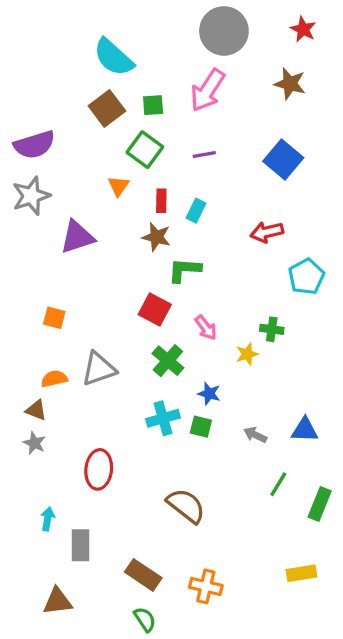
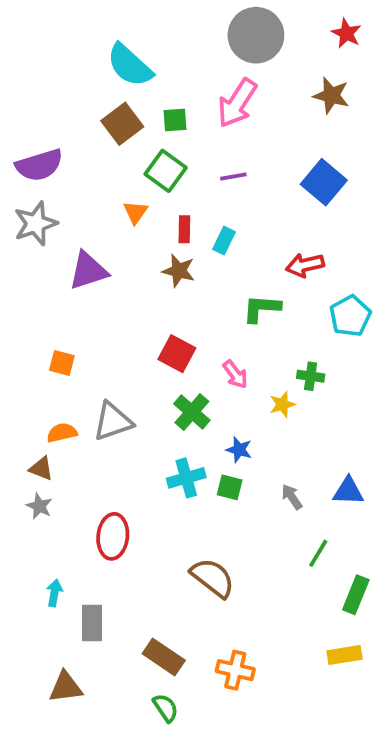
green L-shape: (184, 270) -> (262, 308), moved
gray arrow: (255, 435) -> (292, 497), turned 30
green rectangle: (320, 504) -> (356, 595), moved

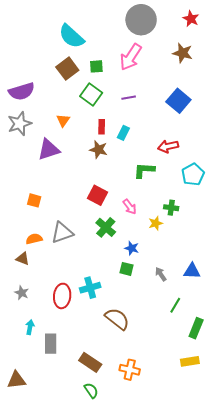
orange triangle: (135, 212) -> (63, 120), moved
cyan cross: (186, 478) -> (90, 288), moved
gray star: (39, 506) -> (22, 293), moved
brown triangle: (66, 687) -> (16, 380), moved

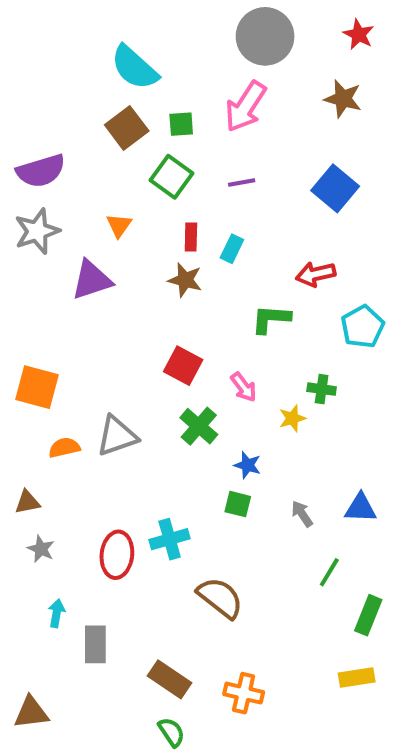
orange square: (34, 200) -> (37, 387), moved, size x1.6
brown triangle: (23, 259) -> (27, 502), moved, turned -32

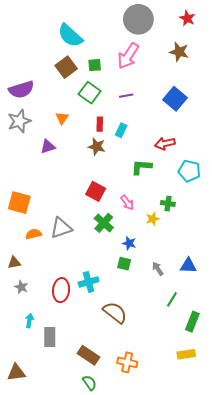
purple triangle: (92, 280) -> (48, 147), size x0.7
cyan pentagon: (362, 327) -> (189, 171), turned -30

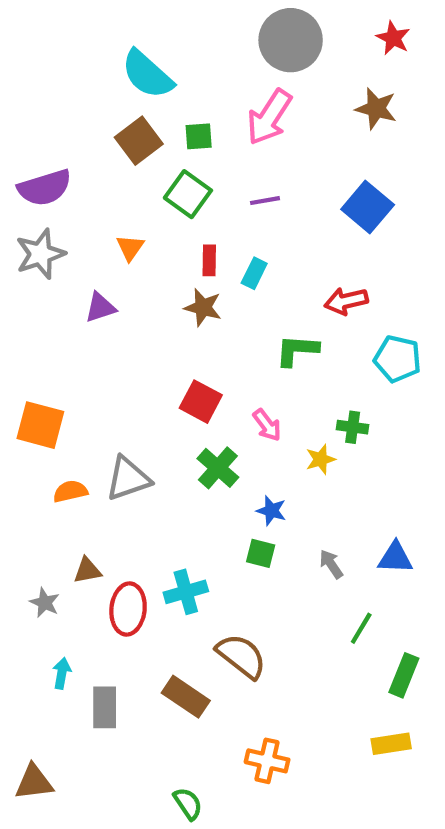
brown triangle: (14, 263) -> (87, 571), moved
brown rectangle: (89, 355) -> (186, 697), moved

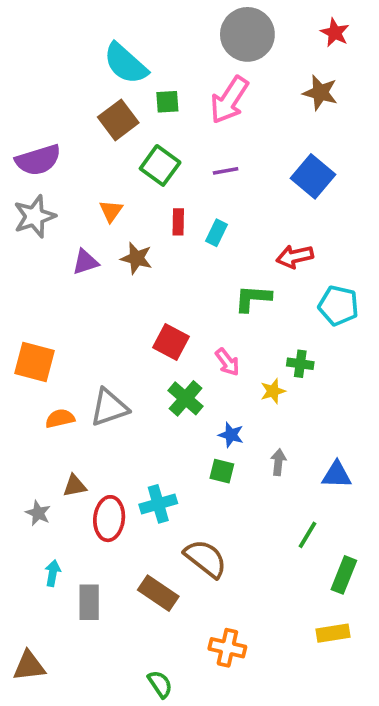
green square: (199, 136) -> (167, 102), moved
brown star: (203, 307) -> (136, 258), moved
gray arrow: (331, 564) -> (278, 462), moved, turned 40

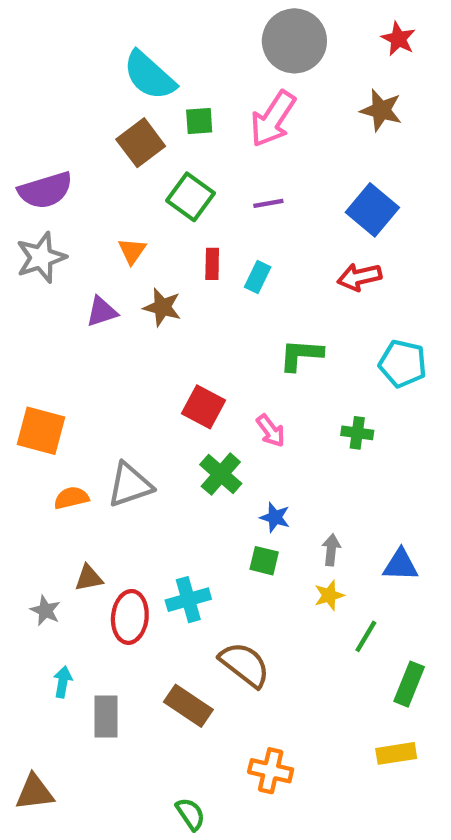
red arrow: (295, 256) -> (359, 277), moved
yellow star: (273, 391) -> (329, 595), moved

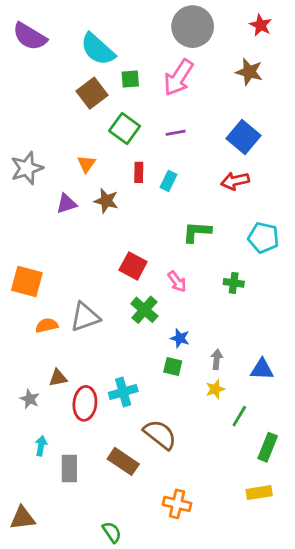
purple semicircle: (45, 190) -> (30, 36), moved, turned 48
green semicircle: (190, 814) -> (112, 532), moved

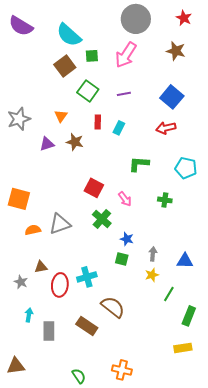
orange cross: (177, 504) -> (122, 370), moved

